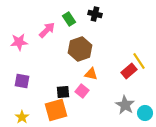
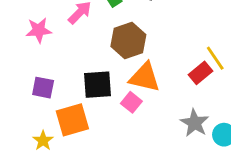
orange triangle: (91, 74) -> (145, 77), size x1.6
black square: (63, 92) -> (97, 85), moved, size x1.5
orange square: (56, 110) -> (72, 120), moved

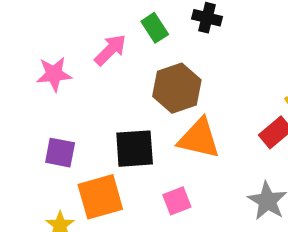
pink square: (131, 102) -> (177, 201), moved, turned 30

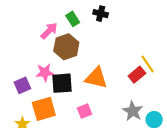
pink star: (54, 74) -> (45, 72), moved
brown hexagon: (177, 88) -> (66, 47), moved
purple square: (60, 153) -> (22, 85), turned -35

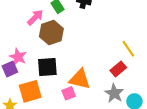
pink star: (45, 72) -> (18, 57), moved, turned 30
red rectangle: (137, 75) -> (118, 69), moved
orange triangle: (96, 78) -> (80, 79), moved

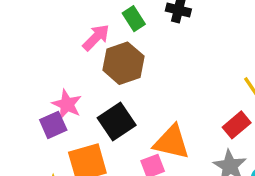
black square: (47, 67) -> (117, 121), turned -30

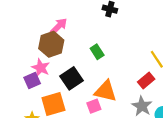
green rectangle: (134, 19) -> (97, 52), moved
brown hexagon: (123, 63) -> (51, 44), moved

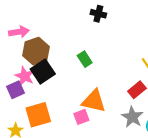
pink arrow: (59, 26) -> (19, 32), moved, turned 36
black square: (72, 78) -> (43, 72), moved

